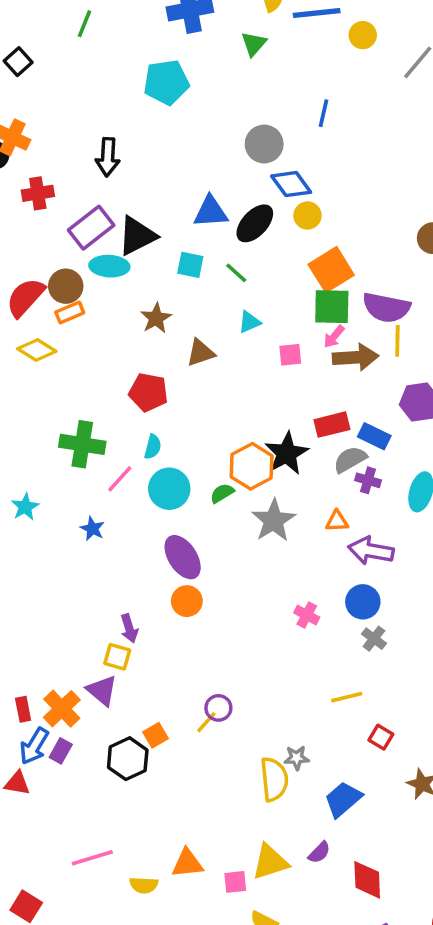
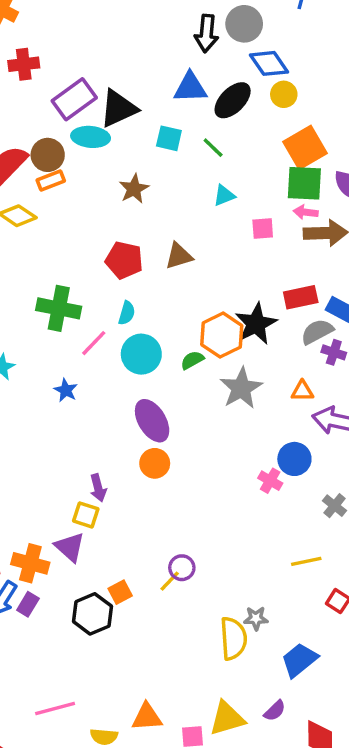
black arrow: (108, 157) -> (207, 33), moved
pink arrow: (334, 337) -> (306, 212), turned 55
brown triangle: (201, 353) -> (179, 256), moved
blue circle: (363, 602) -> (294, 459), moved
orange cross: (62, 709) -> (30, 563), turned -33

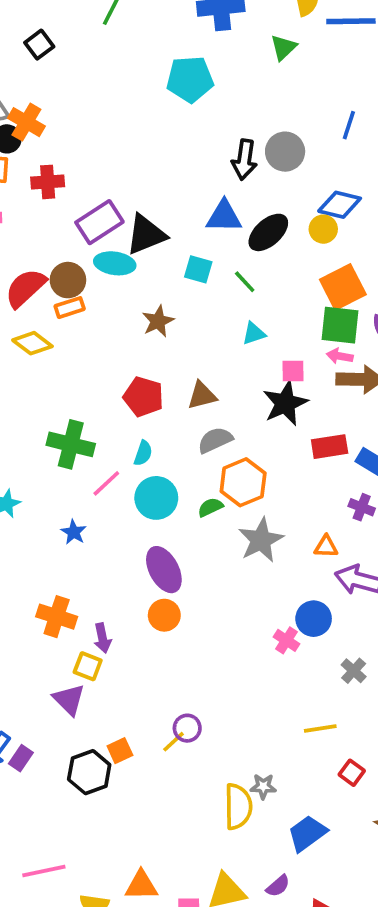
blue diamond: (269, 63) -> (340, 205), moved, turned -45
black star: (256, 324) -> (285, 403), moved
gray semicircle: (317, 332) -> (215, 440), moved
orange cross: (30, 563) -> (57, 617), moved

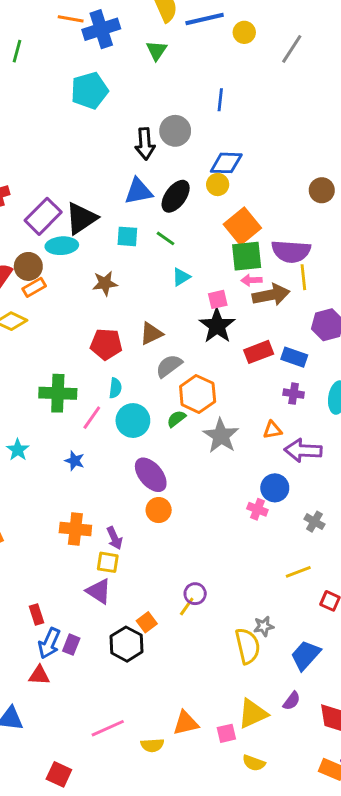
brown star: (158, 321) -> (105, 283), turned 30

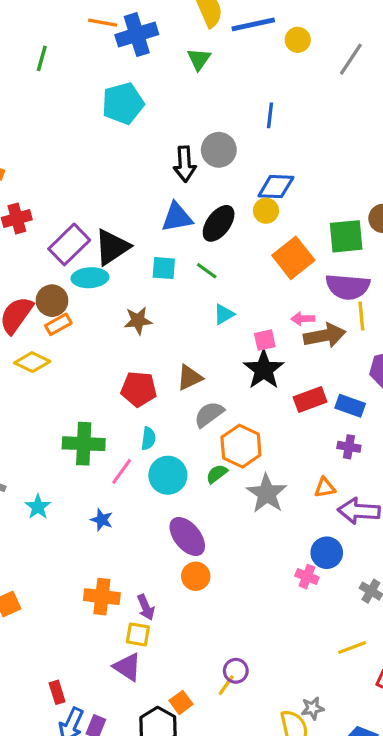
green square: (247, 256) -> (346, 236), moved

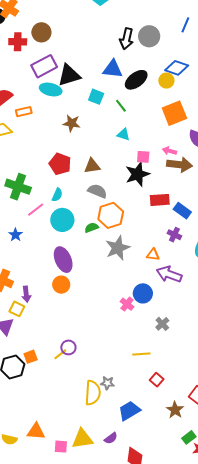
brown circle: (52, 301) -> (41, 32), moved
cyan triangle: (224, 314) -> (123, 134), turned 32
gray semicircle: (209, 414) -> (97, 191), turned 42

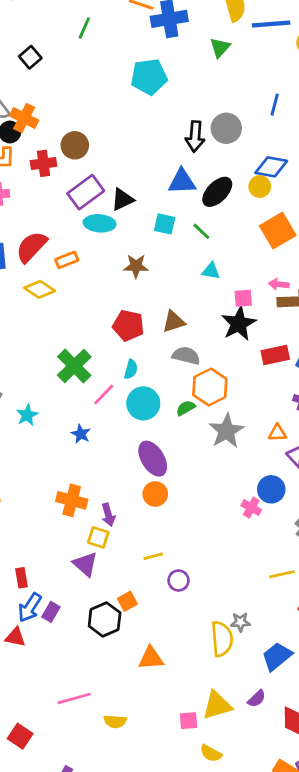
black triangle: (69, 75) -> (122, 199), size x0.7
green cross: (18, 187) -> (74, 366), turned 35
yellow line: (60, 354) -> (153, 556), moved, turned 32
orange triangle: (36, 431) -> (151, 658), moved

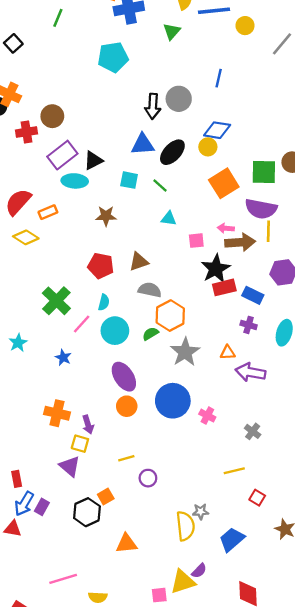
black star: (239, 324) -> (216, 269), moved
blue circle: (271, 489) -> (173, 401), moved, size x1.5
purple semicircle: (257, 699) -> (199, 571), moved

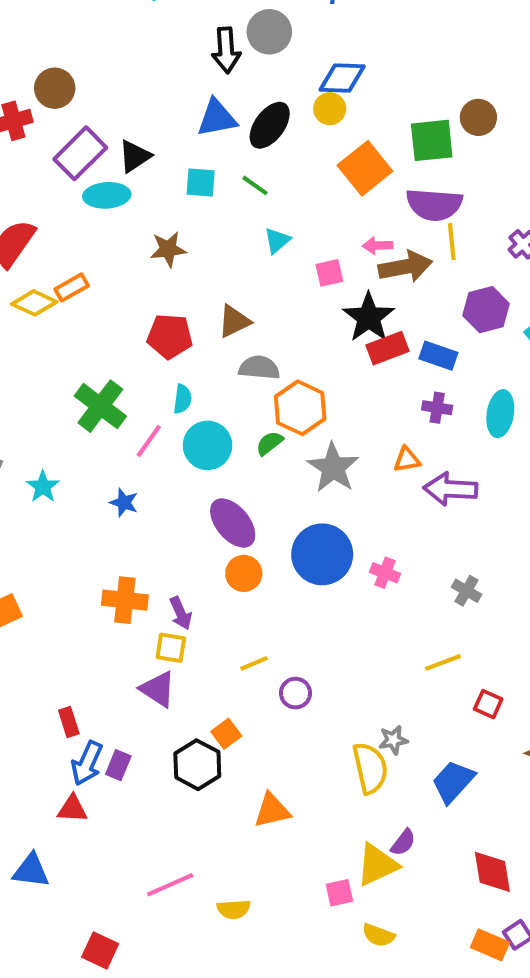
orange rectangle: (48, 212) -> (72, 287), moved
cyan triangle: (169, 219) -> (277, 241), turned -42

